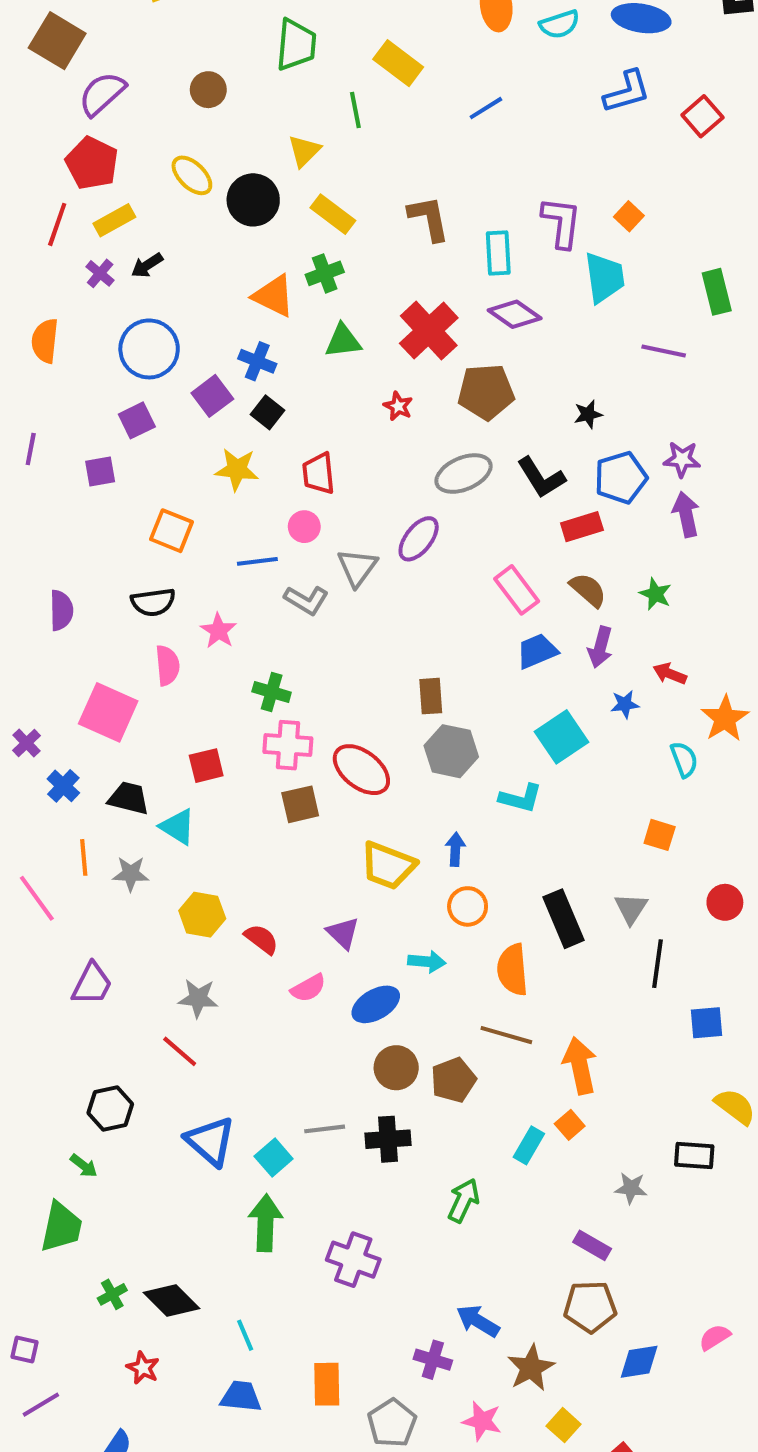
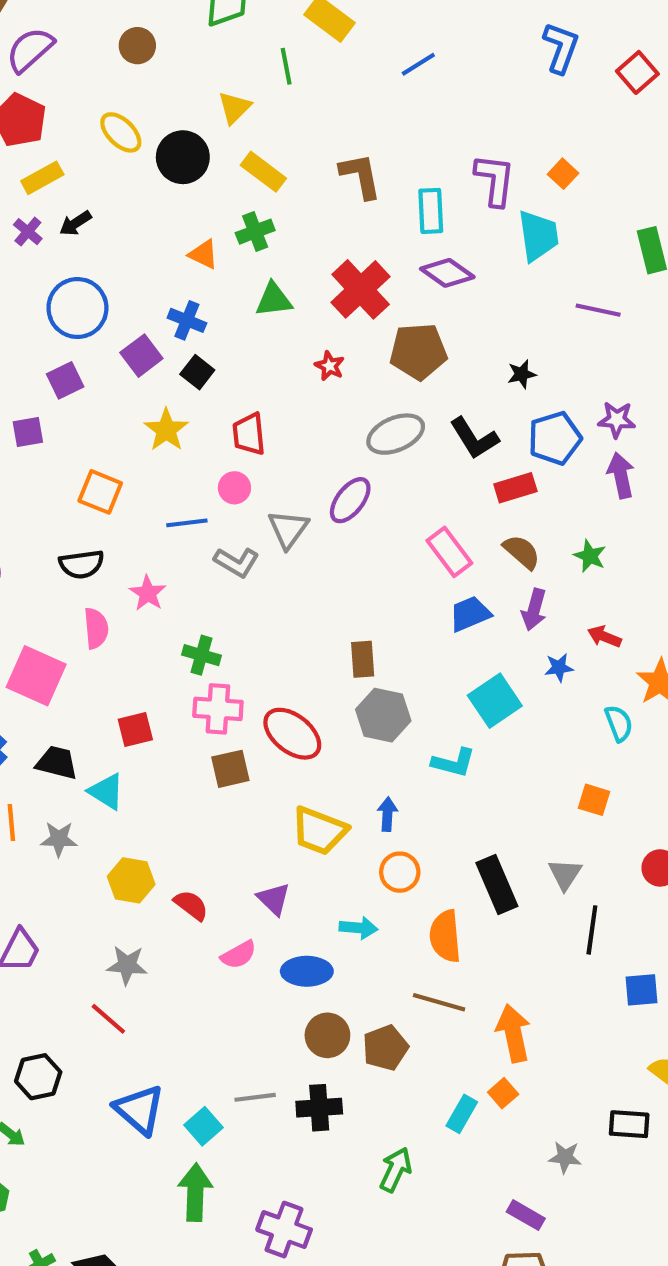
blue L-shape: (627, 92) -> (561, 48), turned -54
orange triangle: (274, 296) -> (203, 254), size x0.7
yellow star: (237, 469) -> (166, 430), turned 30
blue ellipse: (376, 1004) -> (307, 971), turned 30

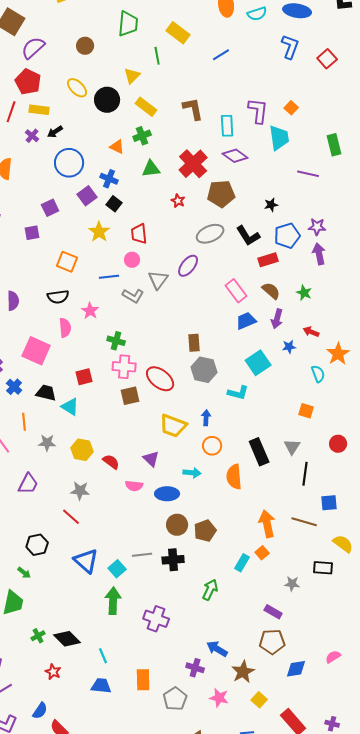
yellow rectangle: (42, 178) -> (39, 110), turned 36
blue circle: (77, 308) -> (69, 163), moved
gray star: (59, 839) -> (47, 443), moved
pink semicircle: (239, 955) -> (134, 486), turned 36
brown line: (439, 1002) -> (304, 522), moved

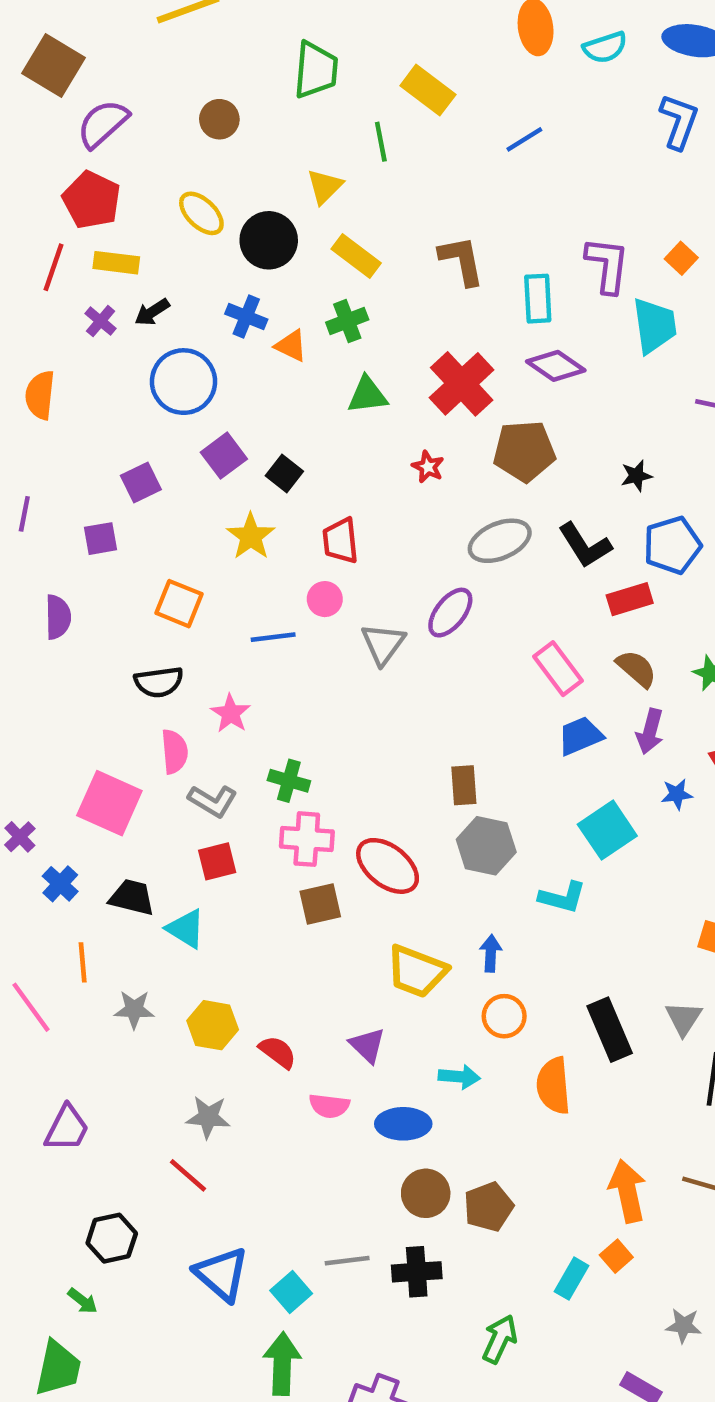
blue cross: (109, 179) -> (246, 317), moved
gray L-shape: (133, 296) -> (213, 801), moved
purple semicircle: (13, 301) -> (58, 617), moved
purple trapezoid: (28, 484) -> (67, 1128), moved

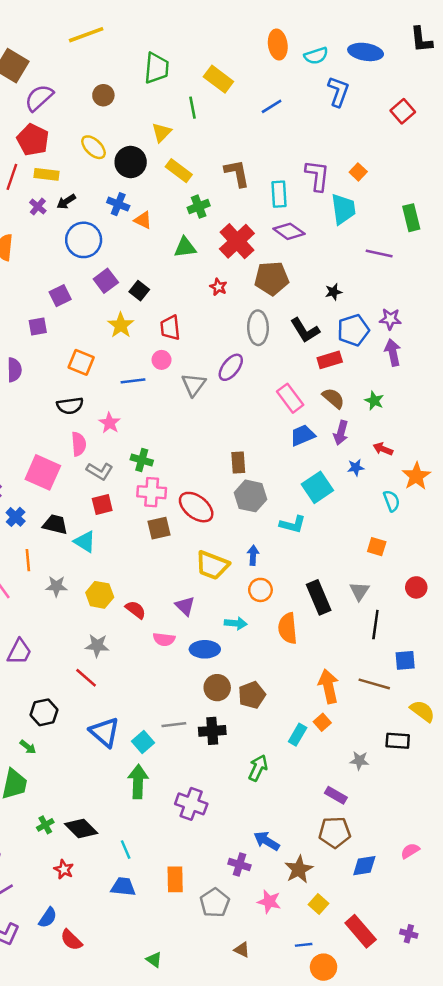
blue L-shape: (679, 121) -> (338, 92), moved
green cross: (347, 321) -> (199, 207), moved
gray ellipse: (500, 541) -> (258, 328), turned -68

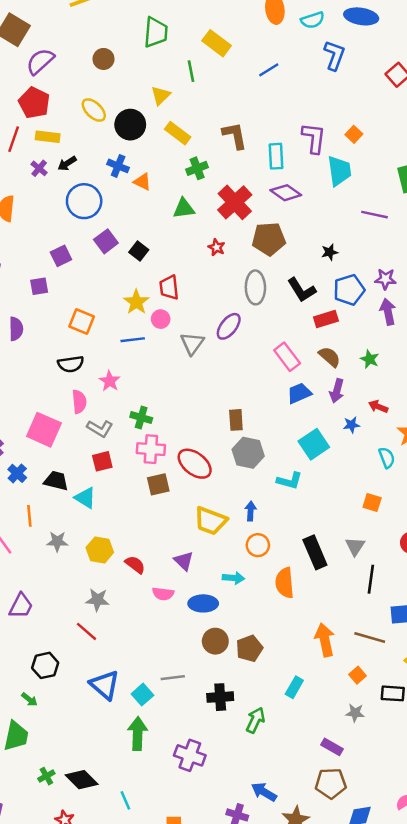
yellow star: (121, 325) -> (136, 302), moved
orange square: (322, 722) -> (358, 675), moved
black cross: (212, 731) -> (220, 697), moved

